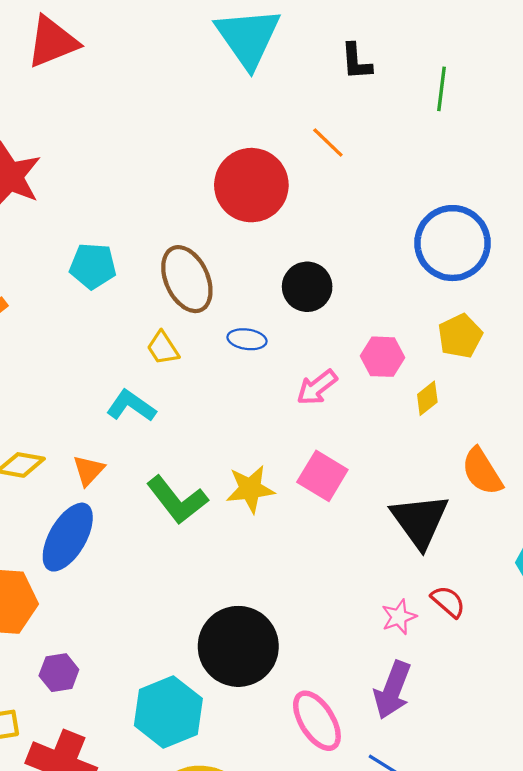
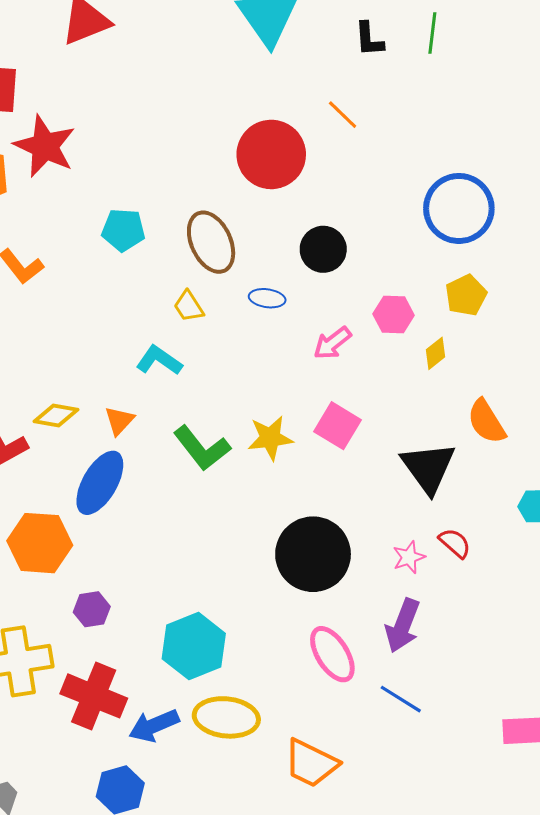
green line: (442, 89) -> (432, 33), moved
black circle: (238, 646) -> (313, 554), moved

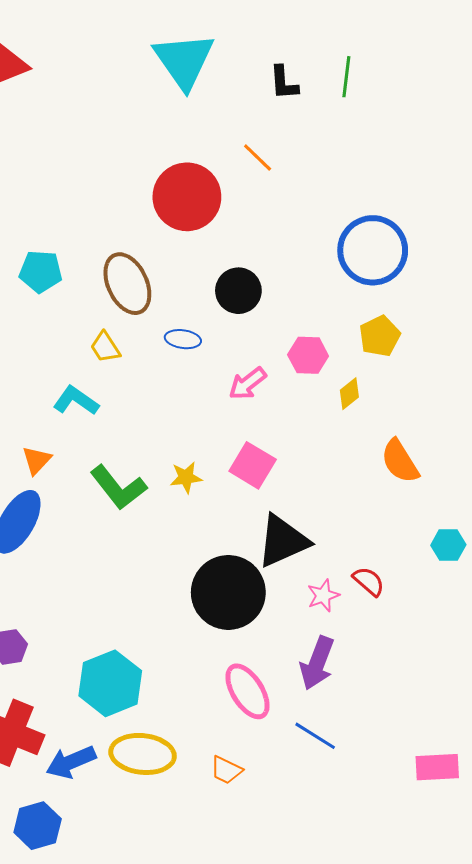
yellow star: (270, 438) -> (186, 477), size x0.7
black triangle: (428, 468) -> (283, 541), moved, turned 42
orange trapezoid: (311, 763) -> (226, 770), moved, size x0.6

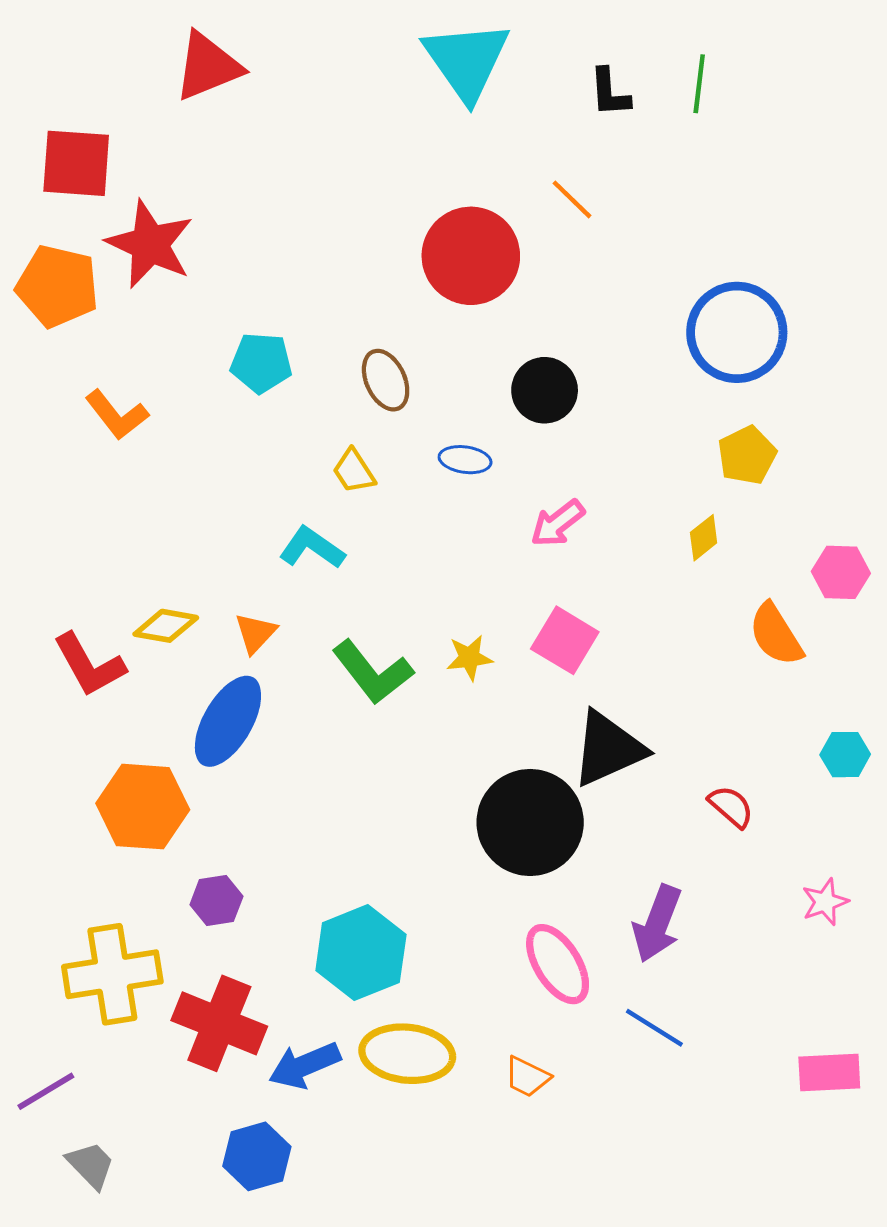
brown ellipse: (127, 284) -> (386, 380), size x0.7
pink hexagon: (308, 355) -> (841, 572), moved
pink star: (323, 595) -> (825, 902), moved

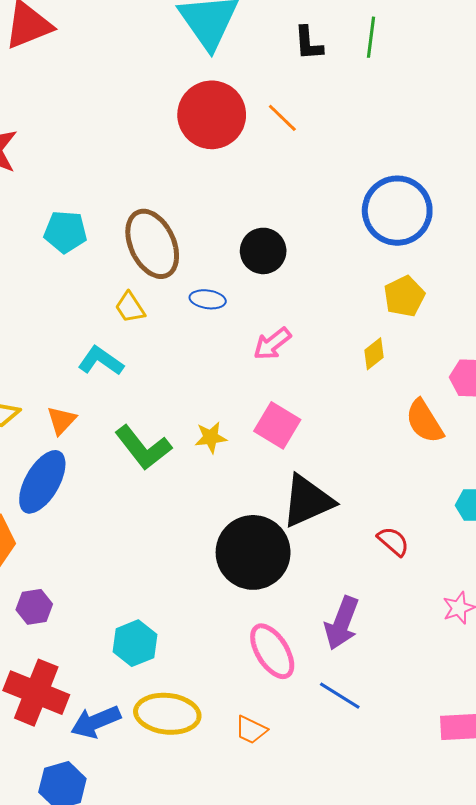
red circle: (471, 256) -> (212, 115), moved
brown ellipse: (386, 380) -> (152, 244), size x1.6
cyan hexagon: (361, 953) -> (135, 643), size x0.7

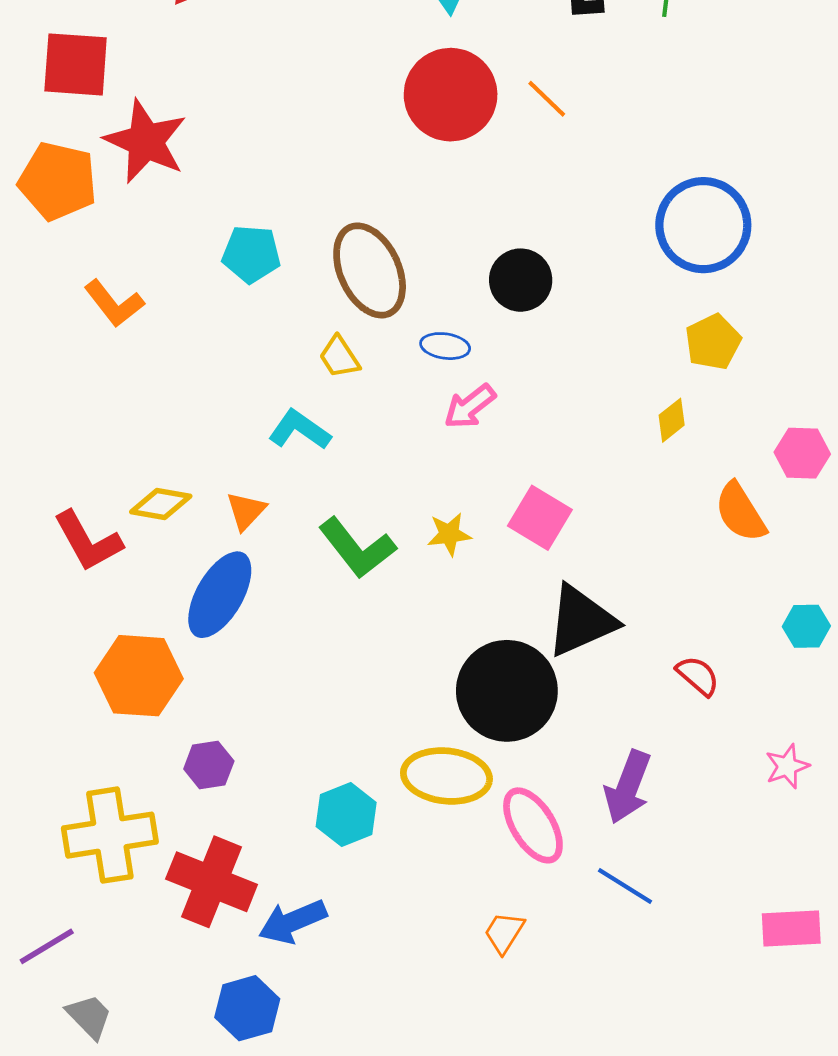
pink arrow: (272, 344) -> (470, 406), moved
yellow ellipse: (167, 714) -> (446, 776), moved
orange trapezoid: (251, 730) -> (504, 933), turned 96

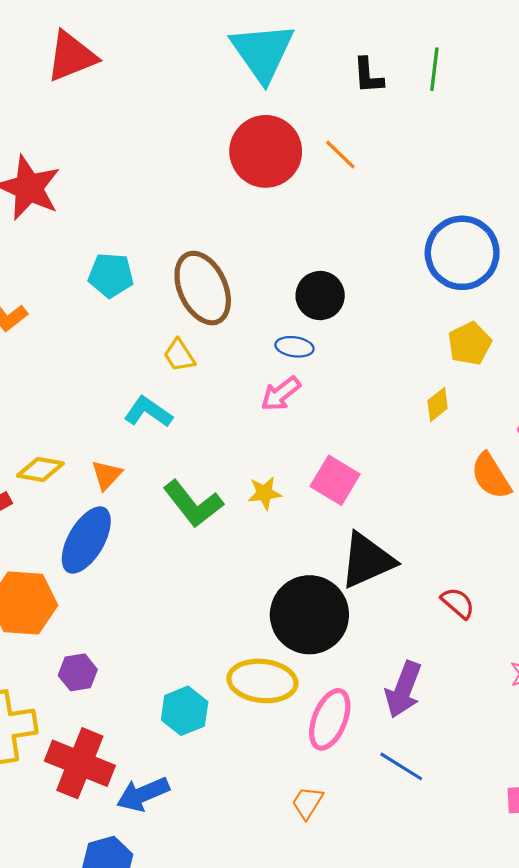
blue ellipse: (445, 346) -> (294, 347), moved
pink ellipse: (533, 825) -> (330, 719), turned 54

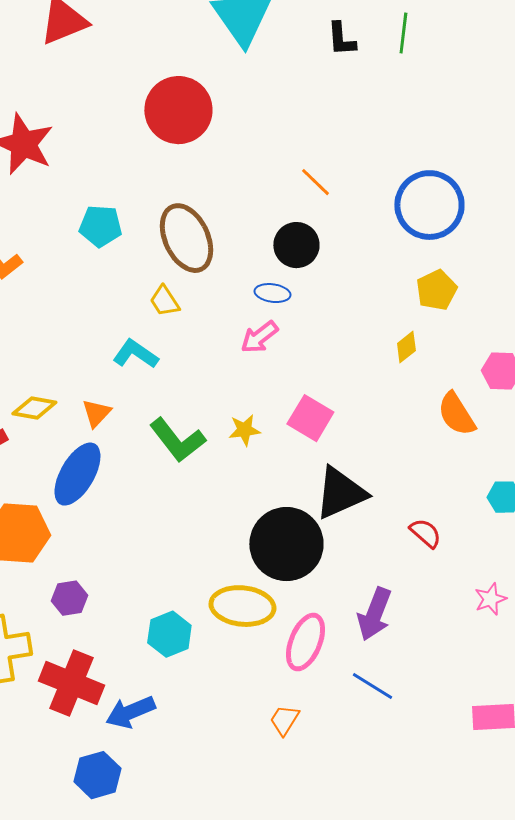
red circle: (266, 151) -> (178, 110), moved
orange line: (340, 155) -> (315, 182), moved

